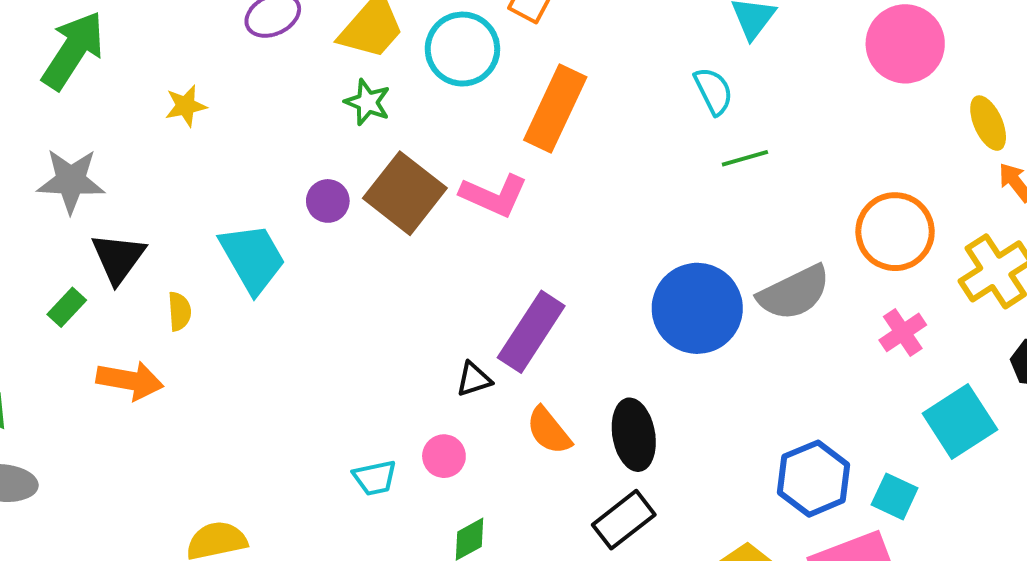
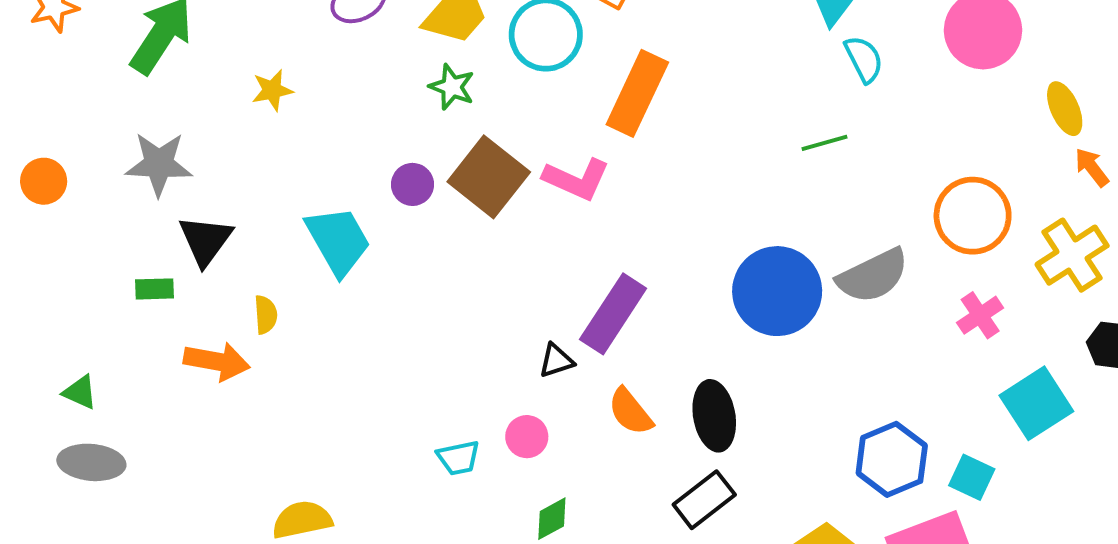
cyan semicircle: (713, 91) -> (864, 59), moved
green rectangle: (67, 307) -> (154, 289), turned 45
yellow semicircle: (179, 311) -> (266, 315), moved

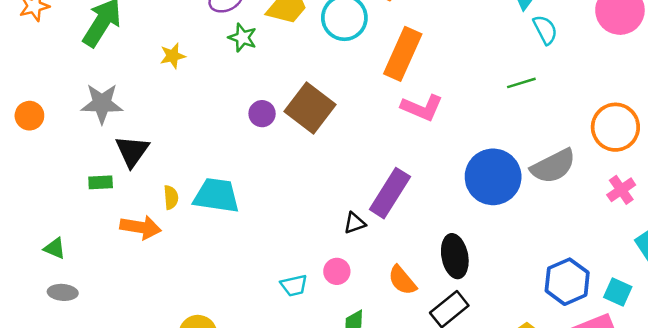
green star: (452, 87) -> (243, 38), moved
pink L-shape: (576, 179) -> (422, 108), moved
cyan trapezoid: (338, 241) -> (216, 195), moved, turned -51
orange semicircle: (630, 412) -> (402, 280), moved
gray ellipse: (91, 462) -> (63, 292), size x0.7

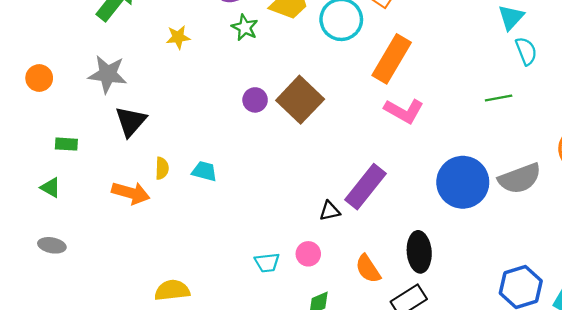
green rectangle: (101, 182) -> (66, 144), moved
cyan trapezoid: (216, 195) -> (204, 171), size x0.6
green triangle: (55, 248) -> (51, 188), moved

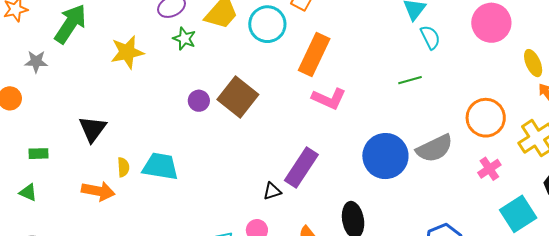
yellow star: (178, 37) -> (127, 52), size x1.6
gray star: (108, 74) -> (36, 62), moved, size x0.7
cyan trapezoid: (204, 171) -> (160, 166), size x1.6

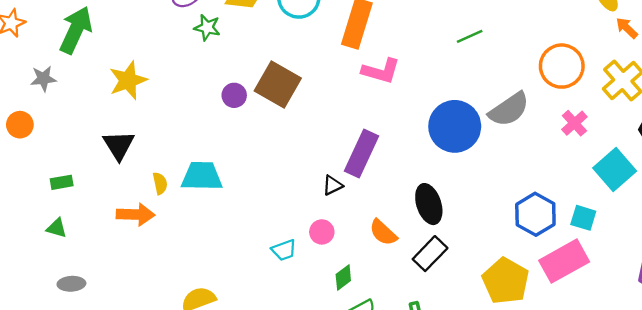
yellow star: (127, 52) -> (128, 80), moved

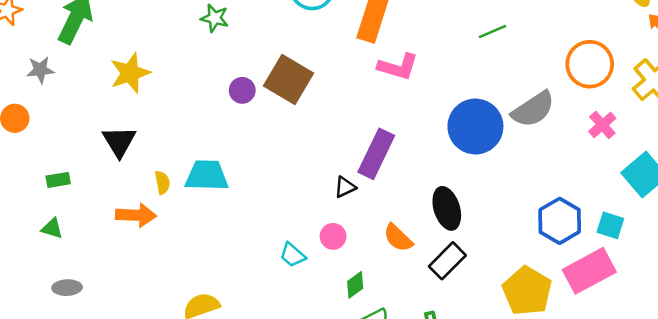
cyan trapezoid: (284, 250) -> (293, 255), turned 60

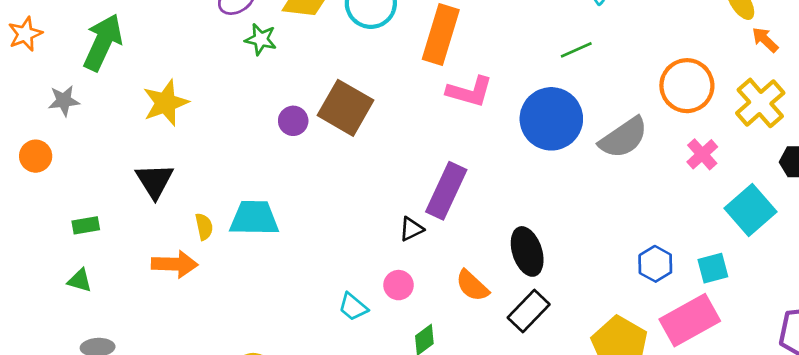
blue circle: (475, 126) -> (551, 119), moved
blue hexagon: (560, 221) -> (655, 264), size x0.7
cyan square: (610, 225) -> (713, 268), turned -32

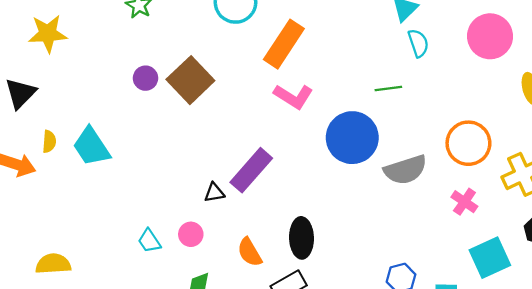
pink cross: (702, 154) -> (464, 202), turned -30
cyan trapezoid: (254, 218) -> (91, 147), turned -141

